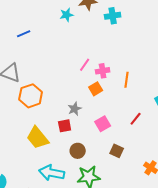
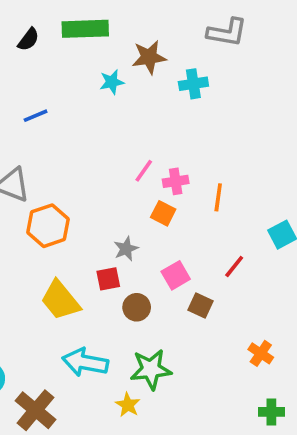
orange square: (96, 89) -> (163, 213), turned -32
brown circle: (78, 151) -> (137, 307), moved
brown square: (117, 151) -> (200, 306), moved

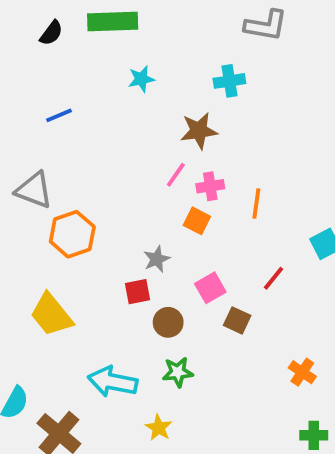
brown star: (149, 57) -> (199, 131), moved
yellow trapezoid: (60, 300) -> (51, 315), moved
green star: (151, 369) -> (178, 372), moved, size x0.7

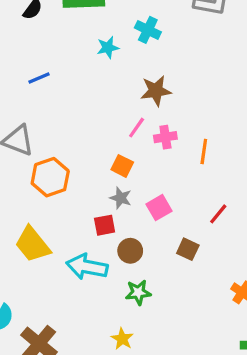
cyan cross: (229, 81) -> (148, 30), moved, turned 35
orange square: (197, 221) -> (122, 166), moved
gray star: (157, 259) -> (121, 198), turned -30
pink square: (210, 288) -> (159, 208), moved
cyan arrow: (113, 382) -> (87, 267), moved

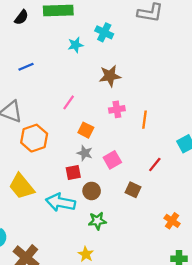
pink line: (137, 128) -> (69, 102), moved

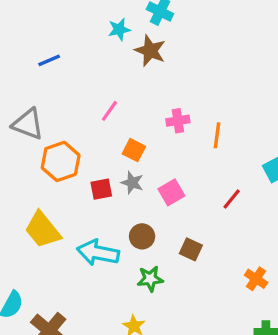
brown star: (110, 76) -> (150, 51), moved, turned 30
red square: (73, 173) -> (101, 189), moved
brown square: (133, 190) -> (191, 249), moved

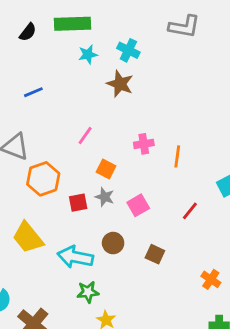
cyan star: (119, 29) -> (88, 54), moved
green star: (150, 279) -> (88, 292), moved

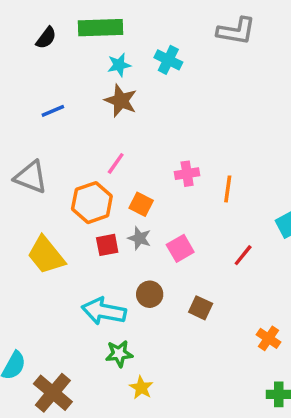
brown star: (120, 84) -> (121, 101), moved
orange hexagon: (43, 179) -> (92, 203), moved
yellow trapezoid: (28, 237) -> (46, 255), moved

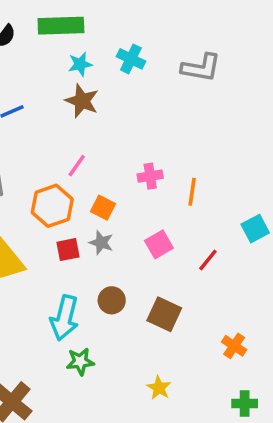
gray L-shape: (236, 31) -> (201, 68), moved
pink square: (180, 248) -> (159, 244), moved
brown square: (201, 308) -> (164, 314), size x1.4
cyan arrow: (104, 311) -> (64, 318), turned -87
yellow star: (141, 388) -> (159, 388), moved

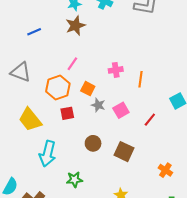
brown star: (82, 101) -> (75, 26), turned 30
gray star: (101, 243) -> (98, 105), moved
cyan arrow: (64, 318) -> (48, 154), moved

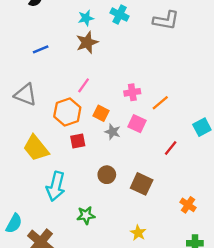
orange line: (141, 79) -> (160, 103), turned 42
pink square: (121, 110) -> (137, 124), moved, turned -35

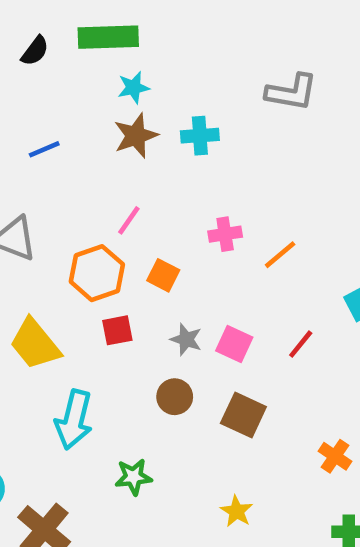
cyan cross: (120, 15) -> (200, 136), moved, turned -30
pink square: (137, 124) -> (234, 344), moved
gray star: (113, 132) -> (186, 339), moved

